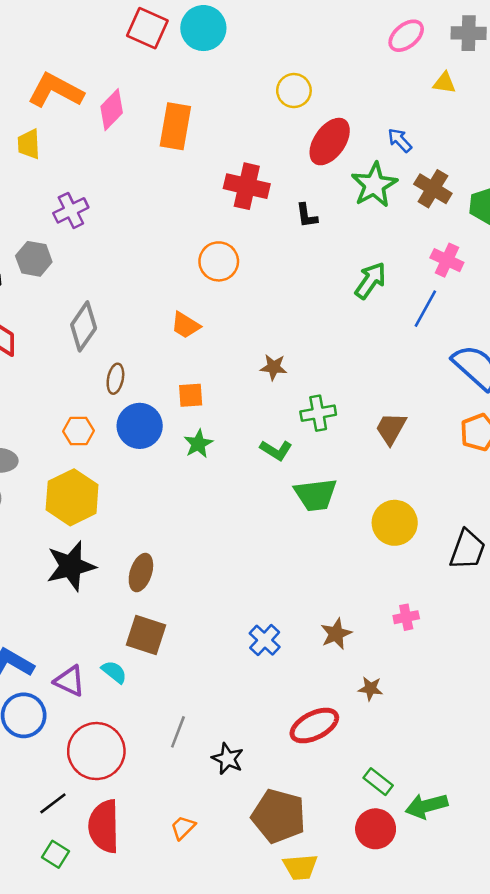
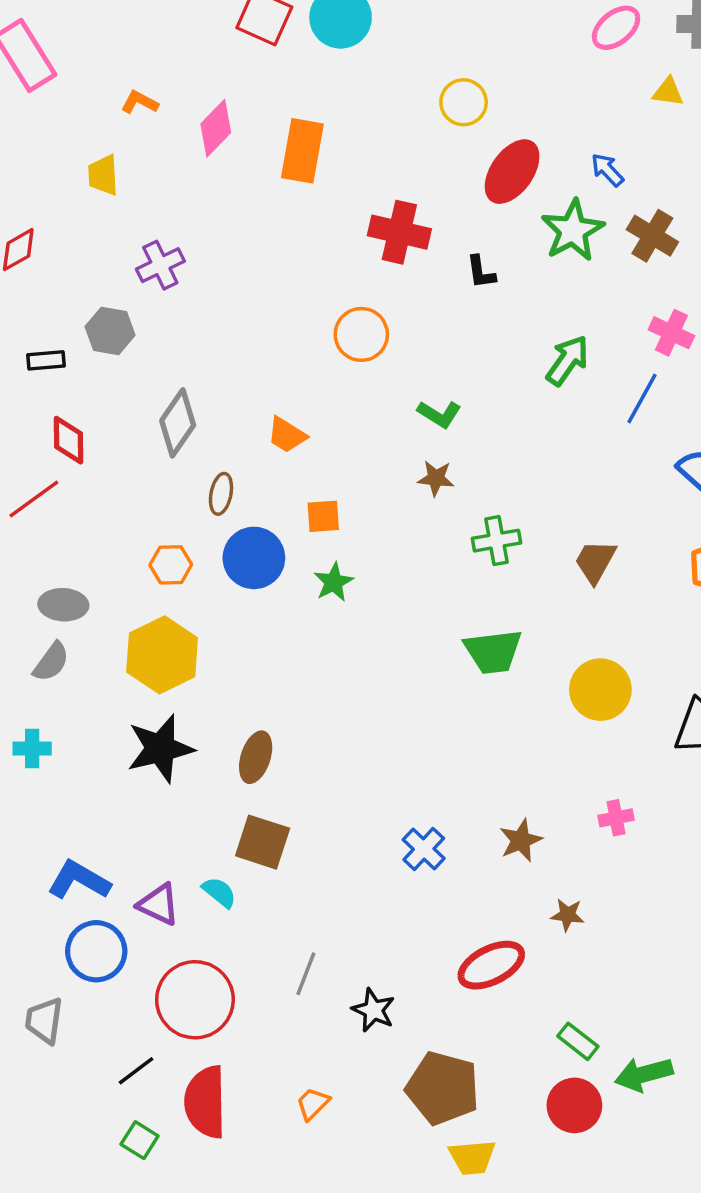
orange L-shape: (56, 91) -> (140, 102), size x0.5
orange trapezoid: (186, 325) -> (287, 435), moved
green L-shape: (276, 450) -> (439, 414), moved

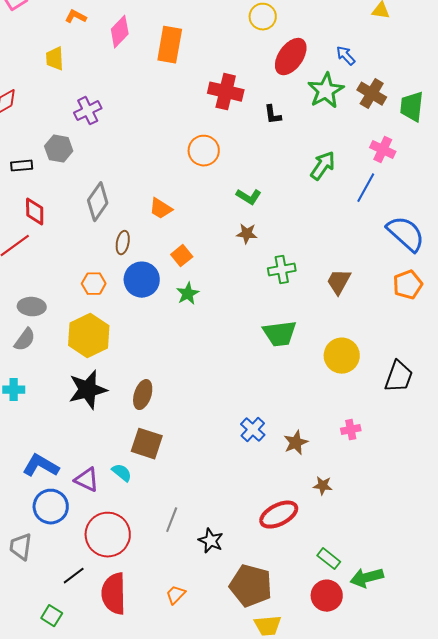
orange square: (323, 516) -> (182, 256), turned -35
blue cross: (424, 849) -> (253, 430), moved
green square: (140, 1140) -> (52, 616), moved

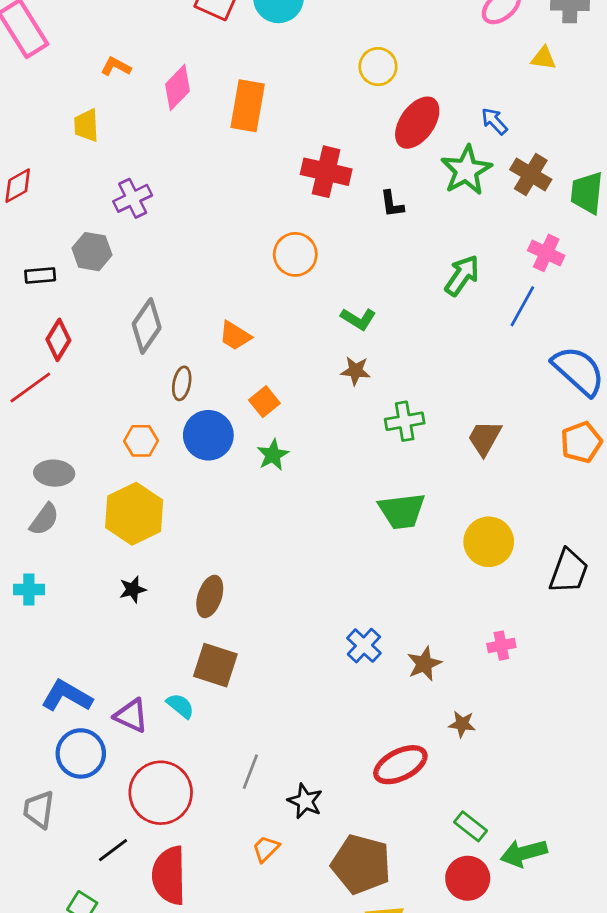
red diamond: (35, 212) -> (58, 340), turned 32
black star: (88, 390) -> (133, 589), size x0.5
orange trapezoid: (176, 595) -> (266, 849), moved

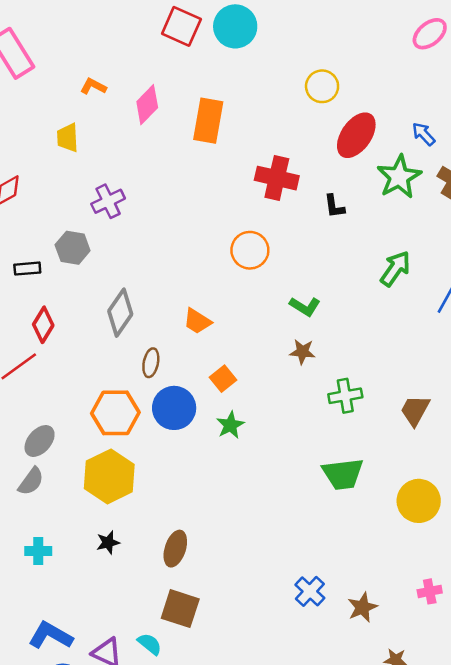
orange hexagon: (141, 441) -> (115, 413), size x1.6
gray ellipse: (54, 473) -> (40, 441), turned -52
cyan cross: (29, 589) -> (38, 551), moved

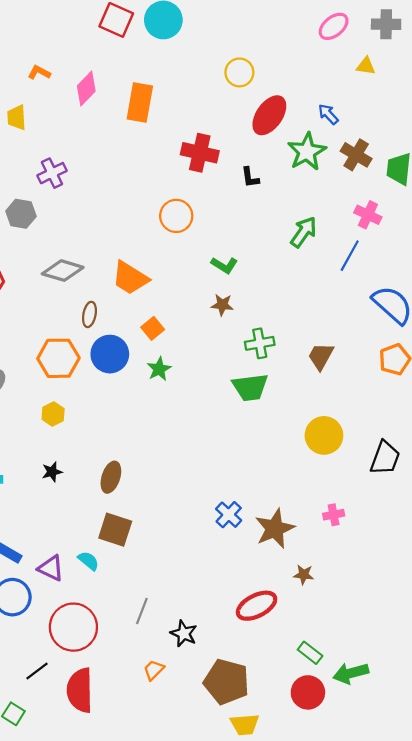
gray diamond: (120, 313) -> (63, 271), turned 72
orange trapezoid: (197, 321) -> (130, 278), size x1.5
green trapezoid: (343, 474) -> (250, 387), moved
yellow hexagon: (109, 476) -> (53, 414), size x0.5
brown star: (362, 607) -> (275, 529), size x1.5

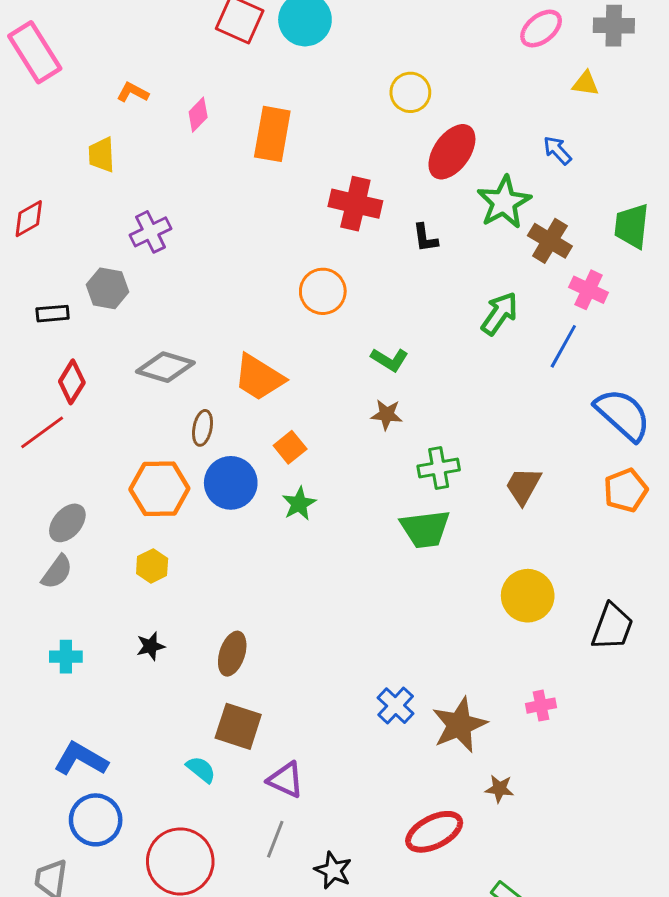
pink diamond: (86, 88) -> (198, 115), size x0.7
blue arrow: (328, 114) -> (557, 150), moved
brown cross: (356, 155) -> (550, 241), moved
purple triangle: (51, 568) -> (286, 780), moved

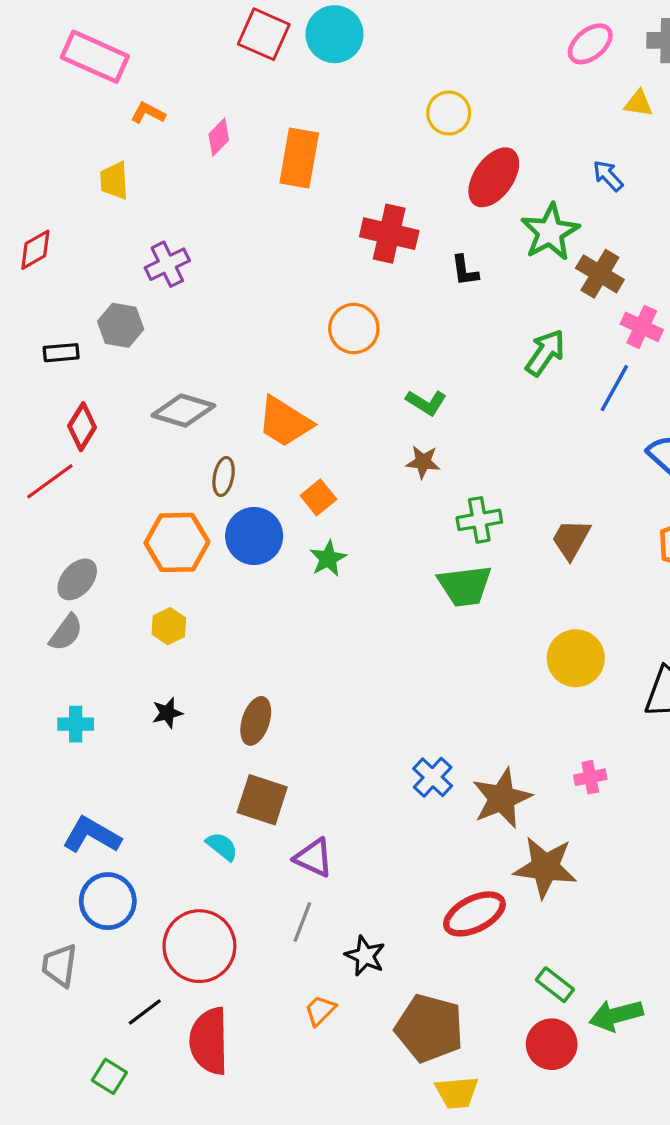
pink rectangle: (35, 52) -> (95, 57), moved, turned -34
brown star: (499, 789) -> (545, 867), size x2.0

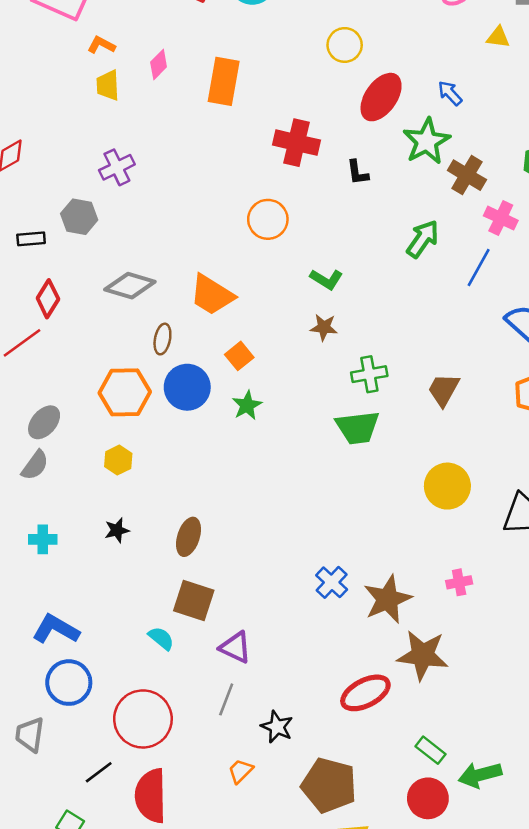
blue arrow: (608, 176) -> (450, 93), moved
yellow trapezoid: (114, 181) -> (108, 85), moved

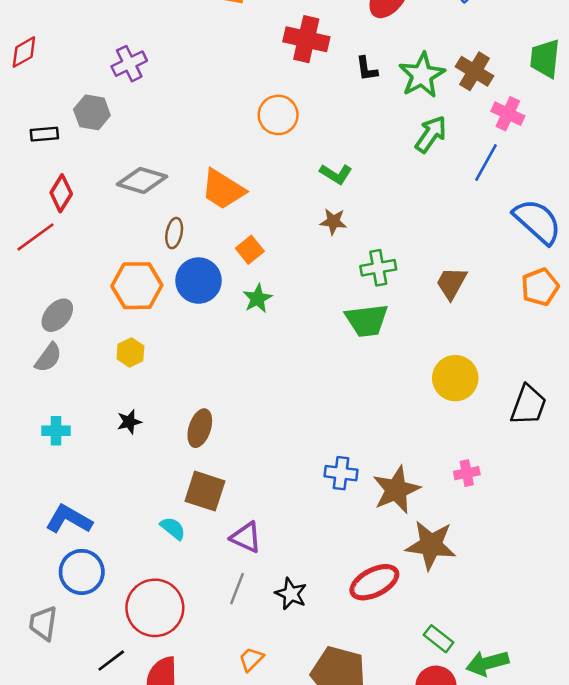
green star: (427, 141) -> (422, 75), moved
blue cross: (332, 582) -> (341, 473), turned -36
black star: (277, 727) -> (291, 594), moved

